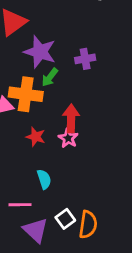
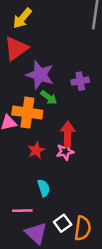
green arrow: (50, 77) -> (49, 97), turned -90
red star: (36, 137) -> (36, 150), turned 30
pink star: (68, 138) -> (65, 152), turned 30

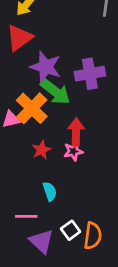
purple cross: (80, 81) -> (90, 74), size x1.5
green arrow: (49, 97) -> (55, 92), size x1.6
orange cross: (27, 113) -> (32, 108), turned 36

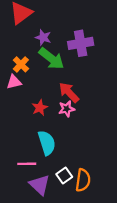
purple star: (46, 67) -> (43, 37), size x0.6
orange cross: (32, 108) -> (21, 64), moved, size x0.6
red arrow: (76, 132) -> (69, 92), turned -45
cyan semicircle: (50, 191) -> (47, 143), size x1.5

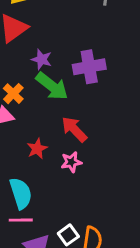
pink star: (67, 109) -> (71, 162), moved
cyan semicircle: (47, 143) -> (21, 193), moved

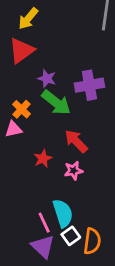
cyan semicircle: (21, 193) -> (63, 213), moved
pink line: (21, 220) -> (44, 223), moved, turned 66

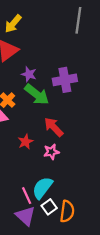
cyan semicircle: (63, 213) -> (42, 188), turned -125

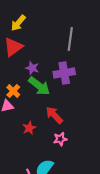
gray line: (78, 20) -> (70, 39), moved
pink star: (51, 152) -> (60, 139), moved

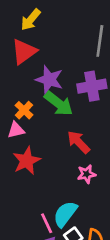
purple star: (32, 68) -> (49, 80), size x1.5
red star: (29, 128) -> (27, 161), moved, size x1.5

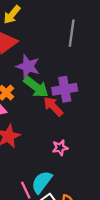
purple cross: (92, 86) -> (65, 89), moved
red arrow: (79, 142) -> (53, 106), moved

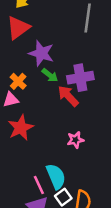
green arrow: (36, 87) -> (50, 75), size x0.6
cyan semicircle: (42, 182) -> (56, 176), turned 120

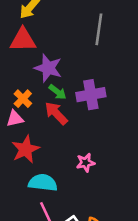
red triangle: (18, 28) -> (23, 40), turned 35
red arrow: (68, 96) -> (56, 113), moved
cyan semicircle: (56, 176) -> (43, 183), moved, turned -60

